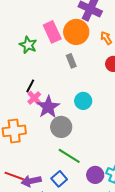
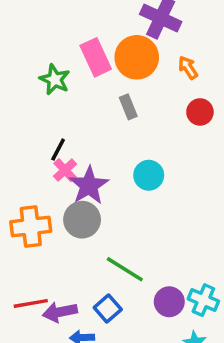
gray circle: (61, 127) -> (82, 220), moved
red line: (14, 176) -> (31, 303), turned -30

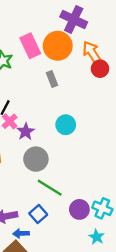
orange arrow: (188, 68) -> (92, 53), size x1.5
red circle: (200, 112) -> (100, 69), moved
purple star: (89, 185) -> (26, 132), size x0.7
gray circle: (82, 220) -> (36, 159), moved

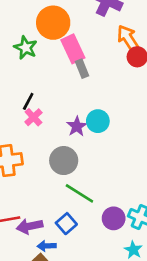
pink rectangle: (30, 46) -> (73, 49), moved
orange circle: (58, 46) -> (53, 23), moved
purple star: (26, 132) -> (77, 126), moved

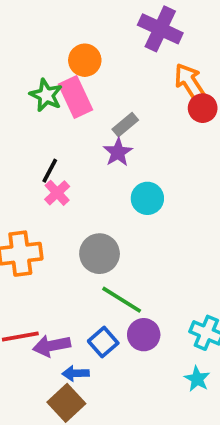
orange circle: (53, 23) -> (85, 60), size x0.7
pink rectangle: (73, 49) -> (76, 97), moved
gray rectangle: (82, 69) -> (125, 125), turned 72
purple star: (77, 126) -> (118, 152), moved
purple circle: (114, 218) -> (144, 335), moved

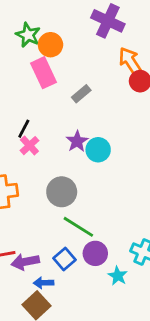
green star: (46, 95) -> (28, 35), moved
purple star: (118, 152) -> (77, 141), moved
cyan star: (197, 379) -> (118, 276), moved

